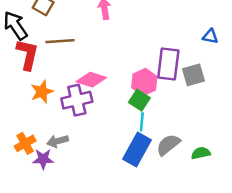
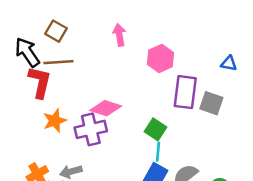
brown line: (60, 41) -> (58, 62), moved
gray square: (194, 75) -> (211, 103), turned 35
pink hexagon: (144, 82) -> (160, 58), moved

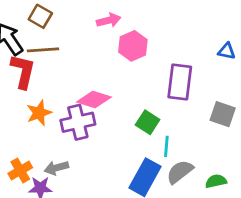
pink arrow: (119, 35) -> (109, 20), turned 85
pink hexagon: (160, 58) -> (133, 46), moved
gray square: (211, 103) -> (223, 114), moved
cyan line: (158, 152) -> (166, 146), moved

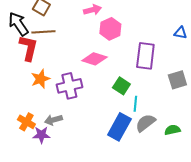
pink diamond: (94, 99) -> (94, 59), moved
gray square: (223, 114) -> (177, 80), turned -36
orange cross: (20, 170) -> (26, 122), turned -30

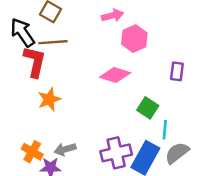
purple rectangle: (145, 56) -> (177, 71), size x0.6
purple cross: (69, 86) -> (116, 153), moved

